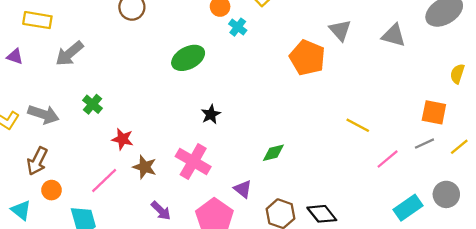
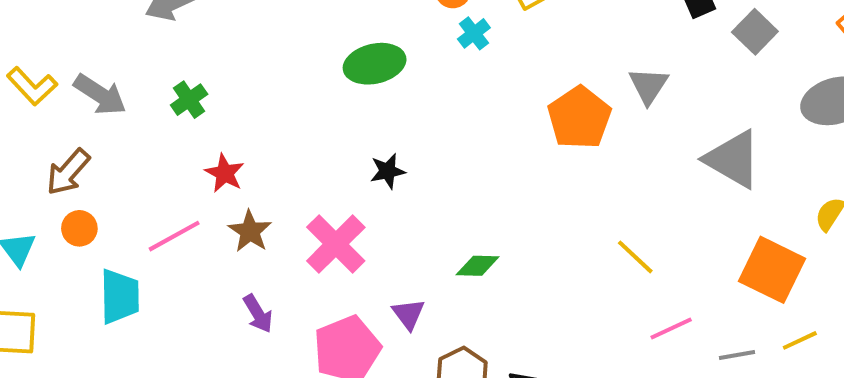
gray triangle: (394, 35) -> (733, 159), moved, size x1.4
orange square: (434, 112) -> (772, 270), size x1.4
gray line: (424, 144) -> (737, 355), moved

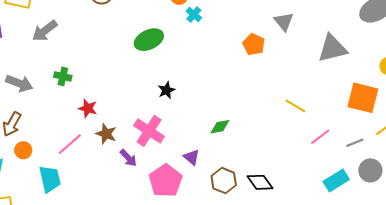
green cross: (189, 100) -> (63, 76), turned -30
orange pentagon: (579, 118) -> (254, 44), size x0.7
gray triangle: (733, 159) -> (332, 48), turned -32
purple arrow: (258, 314) -> (128, 158), moved

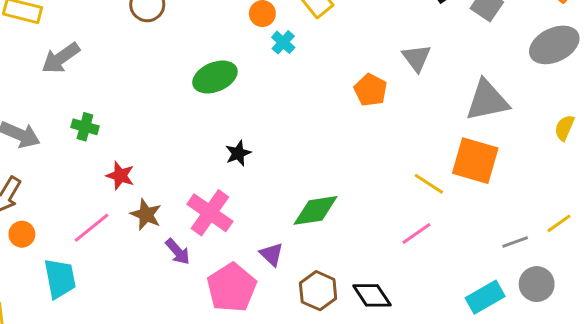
orange square: (363, 98) -> (475, 161), moved
green diamond: (220, 127) -> (316, 210), size x1.5
pink line: (320, 137) -> (416, 234), moved

